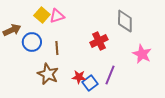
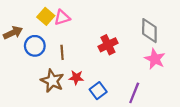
gray diamond: (125, 21) -> (149, 31), moved
purple line: (110, 75) -> (134, 93), moved
red star: (79, 77) -> (76, 78), moved

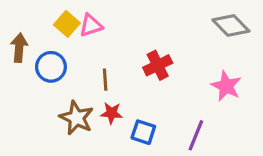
gray diamond: (149, 31) -> (231, 25), moved, turned -45
brown arrow: (13, 33) -> (19, 48), turned -60
brown line: (62, 52) -> (105, 80), moved
blue square: (98, 91) -> (143, 132), turned -35

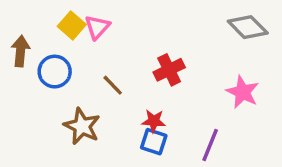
pink triangle: (91, 25) -> (97, 27), turned -30
brown line: (105, 80) -> (113, 85), turned -40
red star: (111, 113) -> (154, 121), moved

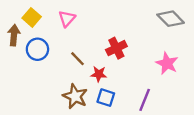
yellow square: (72, 25) -> (32, 17), moved
red star: (154, 121) -> (99, 74), moved
brown star: (82, 126) -> (75, 96), moved

